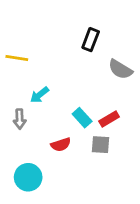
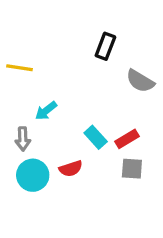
gray square: (101, 145) -> (132, 169), moved
cyan circle: (28, 177) -> (33, 175), moved

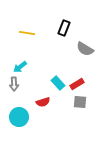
yellow line: (19, 68) -> (27, 33), moved
cyan arrow: (46, 111) -> (20, 67), moved
cyan circle: (33, 175) -> (19, 117), moved

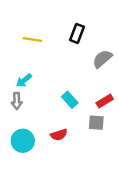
gray semicircle: (85, 49) -> (102, 59), turned 108
red rectangle: (77, 84) -> (105, 101), moved
red semicircle: (43, 102) -> (59, 135), moved

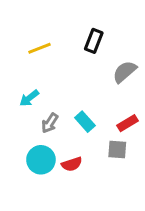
yellow line: (32, 39) -> (39, 48), turned -30
gray arrow: (17, 101) -> (50, 123), moved, turned 35
cyan circle: (23, 141) -> (41, 160), moved

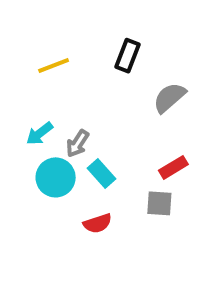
cyan rectangle: (85, 122) -> (101, 173), moved
gray arrow: (50, 123) -> (78, 144), moved
cyan circle: (41, 160) -> (56, 177), moved

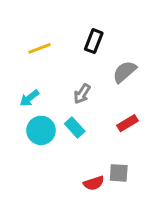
gray arrow: (78, 144) -> (82, 94), moved
gray square: (159, 203) -> (119, 173), moved
red semicircle: (98, 223) -> (94, 183), moved

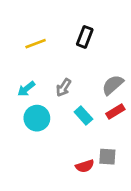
gray semicircle: (125, 72) -> (113, 85), moved
gray arrow: (82, 94) -> (64, 88), moved
cyan rectangle: (75, 127) -> (83, 115), moved

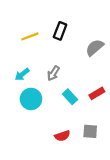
black rectangle: (85, 37) -> (60, 31), moved
gray semicircle: (113, 85) -> (95, 48), moved
red semicircle: (85, 166) -> (62, 136), moved

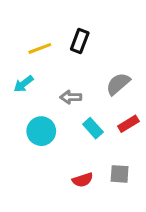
gray semicircle: (95, 48) -> (118, 84), moved
gray arrow: (53, 73) -> (71, 97), turned 56
cyan arrow: (22, 74) -> (24, 84), moved

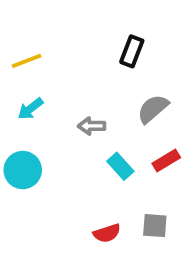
black rectangle: (80, 41) -> (132, 51), moved
yellow line: (40, 48) -> (27, 61), moved
cyan circle: (41, 131) -> (23, 170), moved

